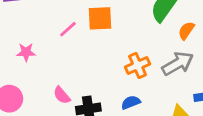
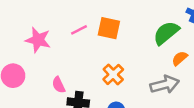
pink star: (26, 52) -> (38, 40), size x1.5
orange cross: (138, 66) -> (113, 74), moved, turned -35

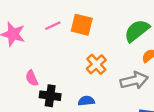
orange cross: (113, 74) -> (96, 64), moved

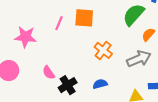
pink line: (53, 26) -> (59, 23), turned -32
black cross: (50, 96) -> (68, 85), turned -30

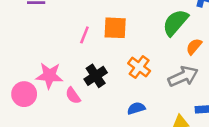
pink star: (25, 37) -> (49, 76), moved
black cross: (68, 85) -> (96, 76), moved

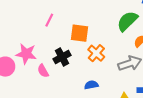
orange square: (115, 28) -> (79, 33), moved
pink line: (84, 35) -> (49, 20), moved

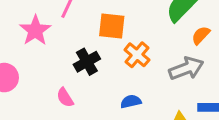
pink star: (26, 54) -> (35, 30), moved, turned 30
pink semicircle: (43, 71) -> (65, 97), moved

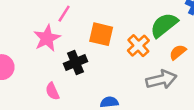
pink star: (35, 30) -> (47, 38), moved
orange cross: (137, 55) -> (138, 46), moved

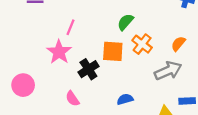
green semicircle: (164, 25) -> (125, 22), moved, size x0.7
orange square: (101, 34) -> (113, 51), moved

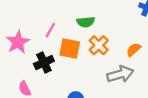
green semicircle: (125, 22) -> (86, 22), turned -144
pink line: (70, 27) -> (50, 30), moved

